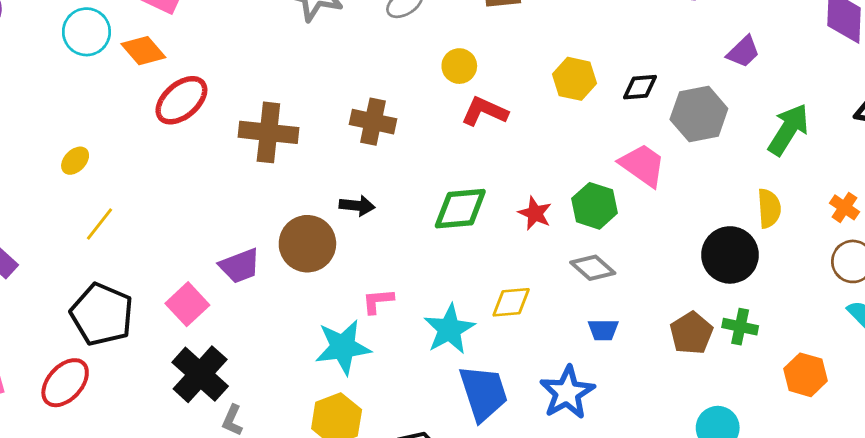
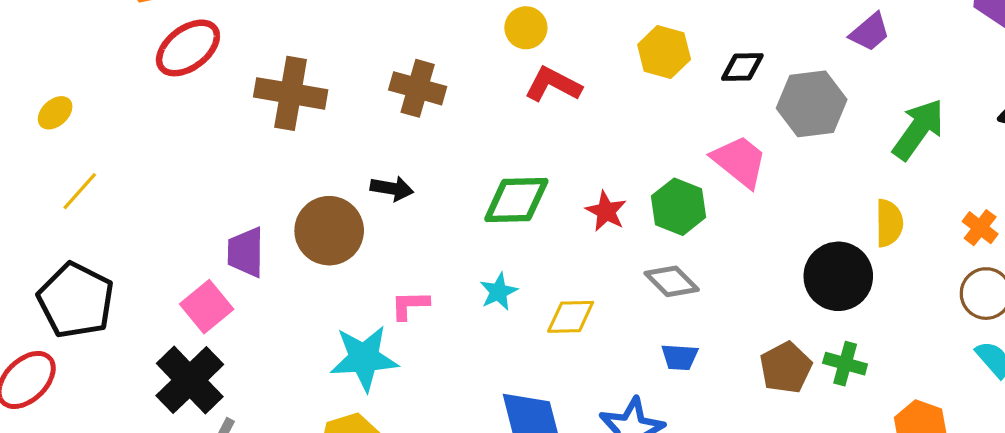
purple trapezoid: (240, 266) -> (246, 252), turned 108
pink square: (187, 304) -> (207, 307), moved
cyan star: (449, 329) -> (499, 292), moved, size x0.6

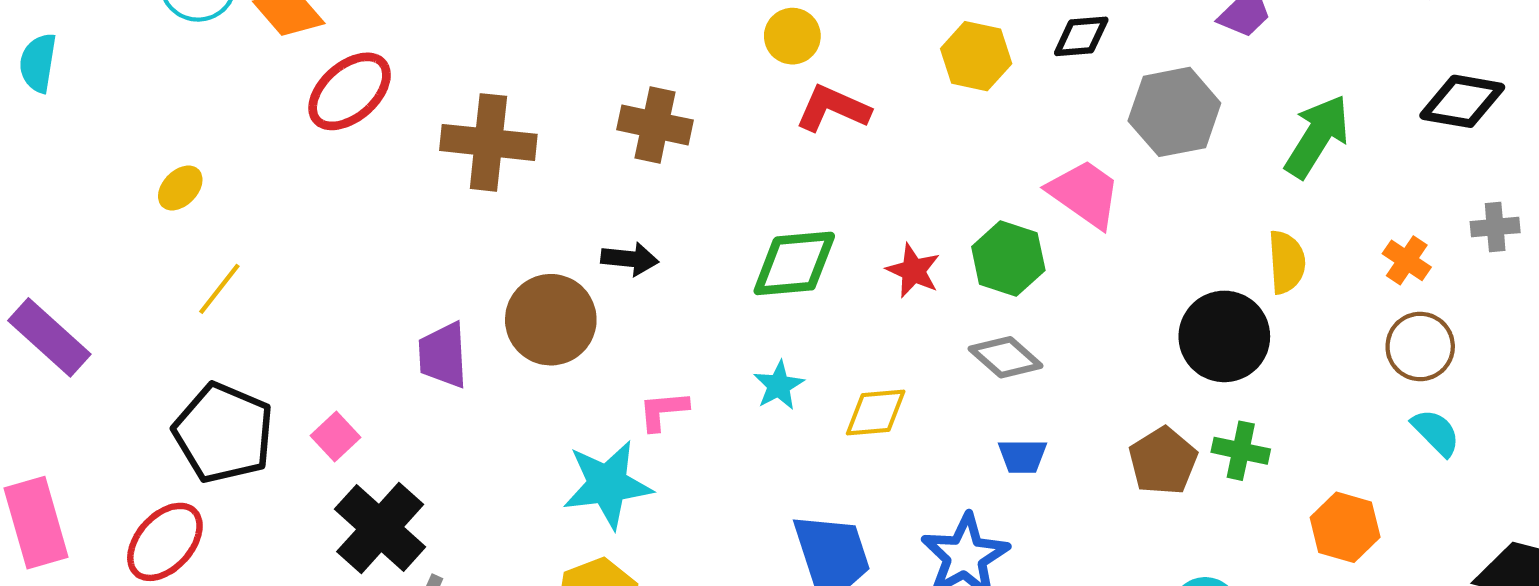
black diamond: (742, 67) -> (1081, 36), moved
pink square: (207, 307) -> (335, 436), moved, size x0.7

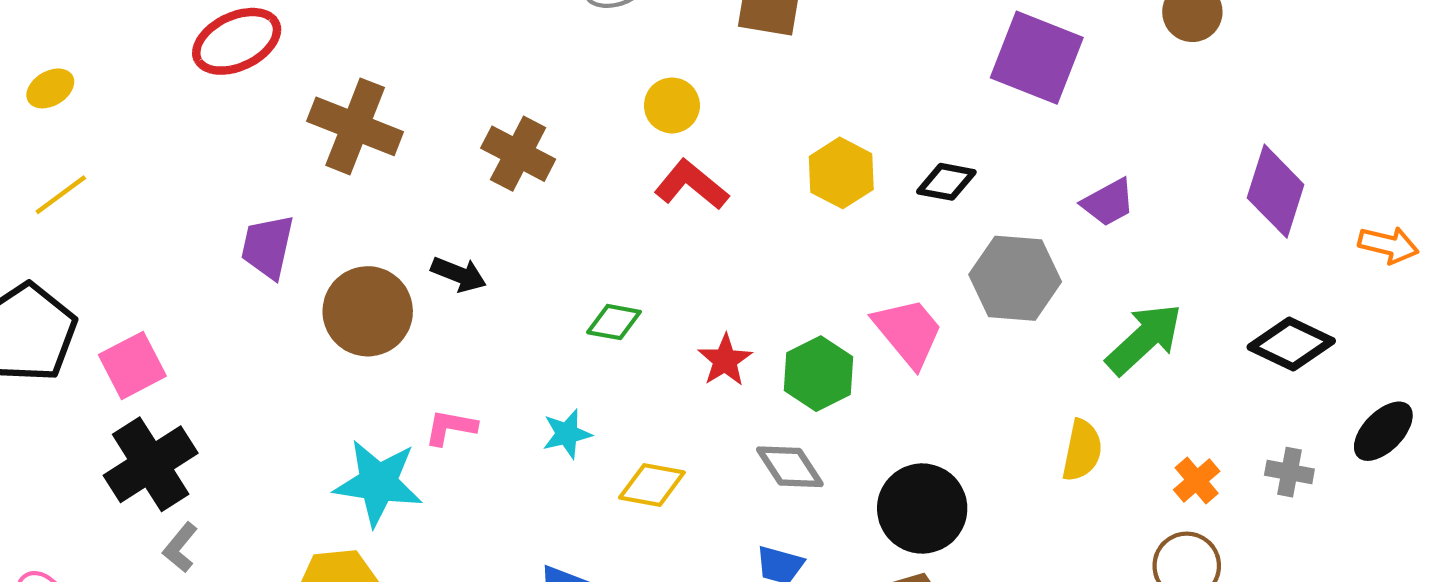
green diamond: (794, 263) -> (614, 322), size x0.6
black circle: (1224, 336) -> (922, 509), moved
purple trapezoid: (443, 355) -> (268, 247), moved
pink square: (335, 436) -> (132, 365), size x1.4

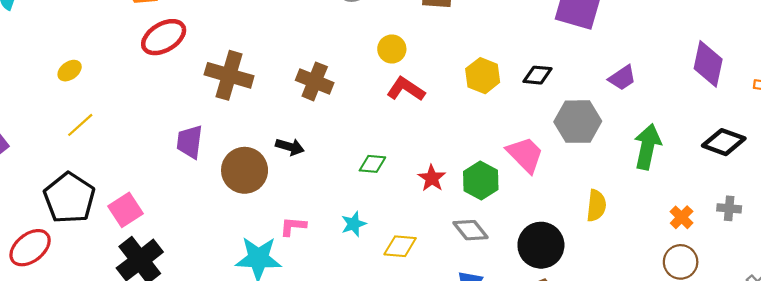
green arrow: (1144, 339) -> (647, 147), turned -30
yellow semicircle: (1082, 450) -> (596, 206), moved

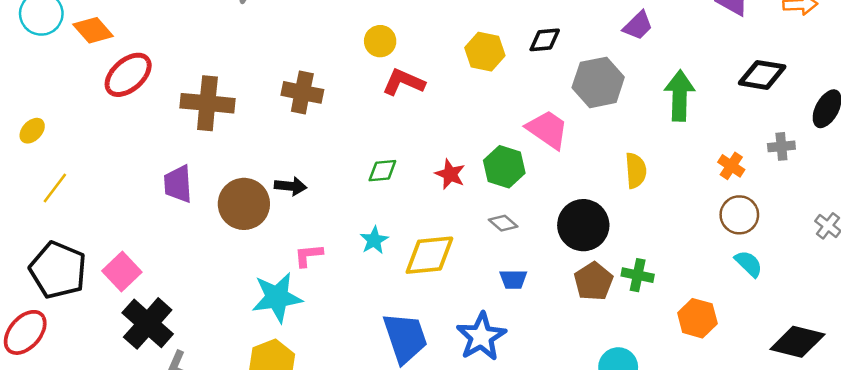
black arrow: (290, 147) -> (291, 186), moved
gray diamond: (471, 230) -> (503, 223), size x0.7
yellow diamond: (400, 246) -> (429, 255), size x1.4

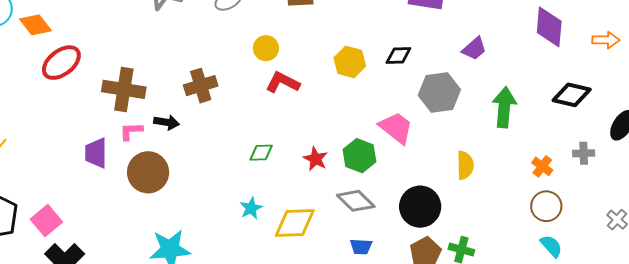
brown cross: (302, 92) -> (201, 86), turned -32
black arrow: (291, 186) -> (167, 122), moved
gray diamond: (503, 223) -> (356, 201), size x1.6
pink L-shape: (308, 255) -> (131, 131), moved

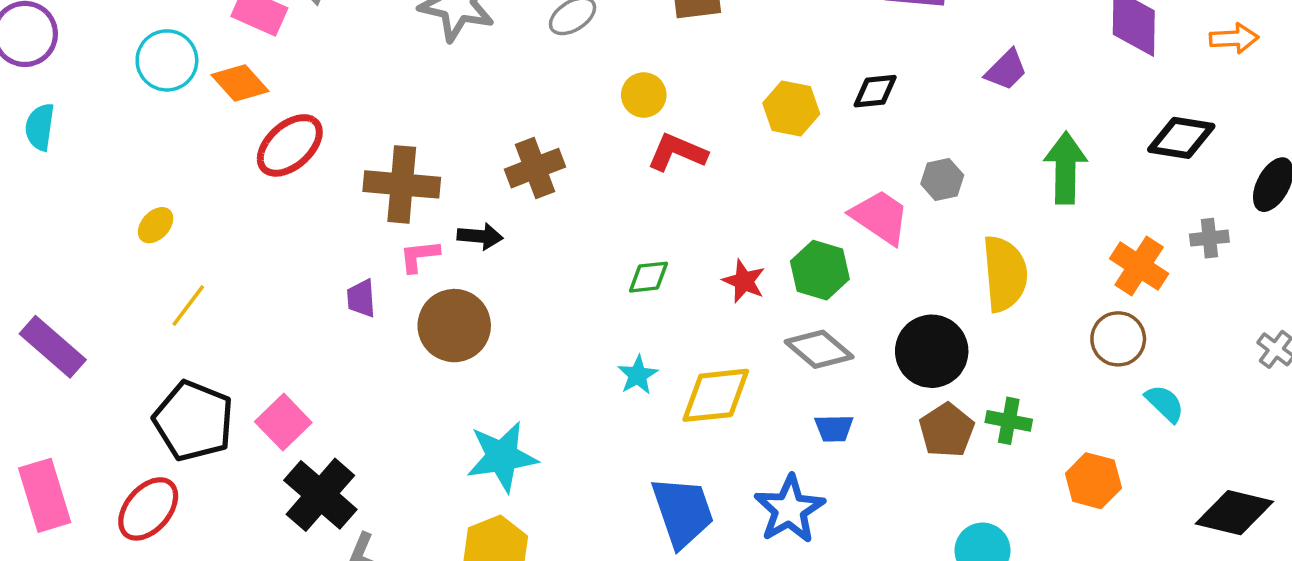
gray hexagon: (439, 92) -> (942, 180), moved, size x0.6
purple trapezoid: (96, 153) -> (361, 298), size x0.7
yellow semicircle: (465, 165) -> (1005, 274), size x1.5
orange cross: (542, 166) -> (1139, 266), size x1.5
brown circle: (546, 206) -> (1118, 339), moved

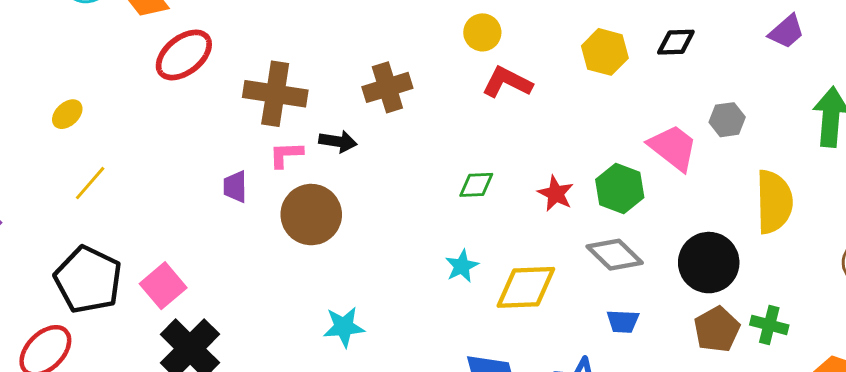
cyan star: (502, 457) -> (344, 327), size x0.7

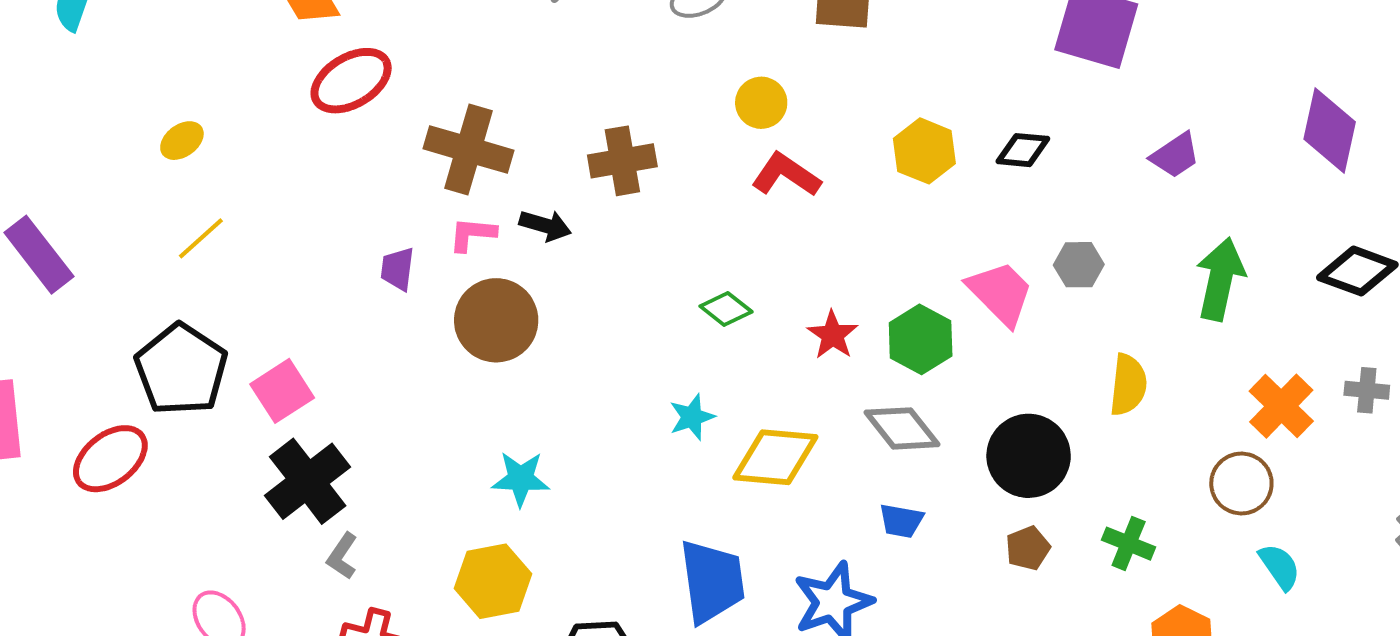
green diamond: (476, 185) -> (726, 309), turned 33
yellow semicircle: (774, 202) -> (1128, 385), size x0.7
green cross: (769, 325) -> (1129, 544), moved
brown pentagon: (717, 329) -> (1028, 548), size x0.7

